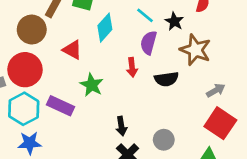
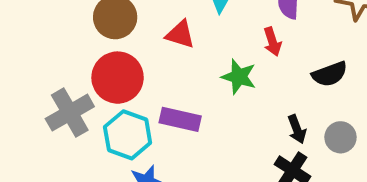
black semicircle: (166, 79) -> (330, 74), moved
green star: (92, 85) -> (239, 77), moved
black arrow: (121, 126) -> (297, 129), moved

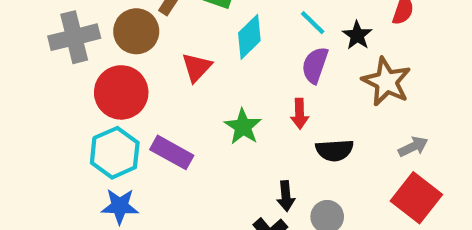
red triangle: (180, 34) -> (197, 67), turned 40
red arrow: (272, 42) -> (300, 114), moved
gray cross: (70, 113) -> (74, 37), moved

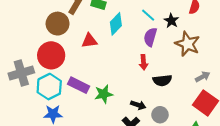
gray cross: (74, 37) -> (21, 73), moved
red triangle: (197, 67) -> (89, 41), turned 42
green star: (243, 127) -> (104, 94), moved, turned 30
black arrow: (286, 196) -> (138, 105), turned -64

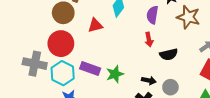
gray cross: (21, 73) -> (35, 64), turned 35

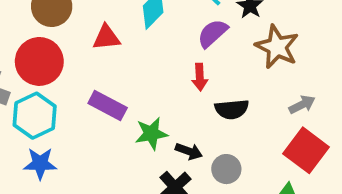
purple semicircle: (152, 15) -> (213, 33), turned 30
purple rectangle: (90, 69) -> (108, 106), moved
green star: (115, 74) -> (151, 134), moved

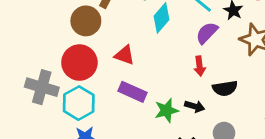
red triangle: (106, 37) -> (125, 55), moved, turned 30
black arrow: (189, 151) -> (195, 106), moved

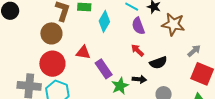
purple semicircle: (207, 33) -> (138, 26), turned -54
red arrow: (200, 66) -> (137, 50), turned 152
purple rectangle: (132, 92) -> (104, 69), moved, turned 42

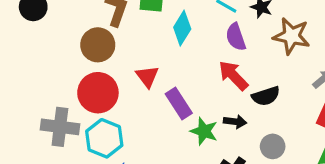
red arrow: (137, 50) -> (233, 75), size x1.5
red triangle: (83, 52) -> (147, 76), turned 42
green star: (120, 86) -> (204, 131), turned -30

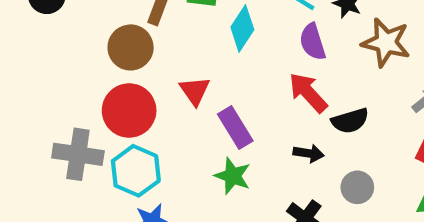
green star: (204, 131) -> (233, 176), moved

